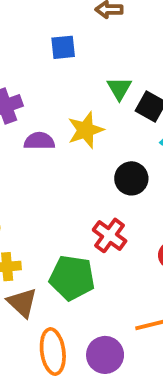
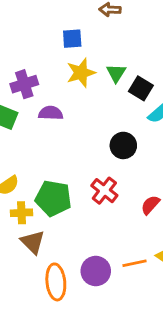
yellow star: (86, 130) -> (81, 73), moved
green pentagon: (72, 278) -> (53, 198), moved
purple circle: (105, 355) -> (96, 271), moved

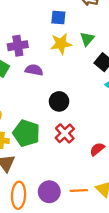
green triangle: (116, 73) -> (87, 39), moved
black circle: (123, 145) -> (59, 101), moved

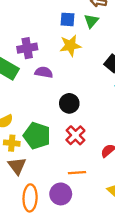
green triangle: (87, 39) -> (91, 21), moved
orange line: (79, 190) -> (77, 173), moved

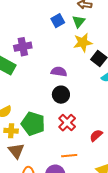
blue square: (67, 19) -> (58, 21), turned -32
yellow star: (70, 46) -> (83, 42), moved
purple semicircle: (44, 72) -> (59, 72), moved

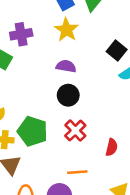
yellow star: (83, 42) -> (66, 30), moved, turned -30
red semicircle: (96, 135) -> (112, 147), turned 144

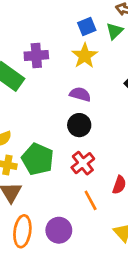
orange line: (77, 172) -> (91, 200), moved, turned 60

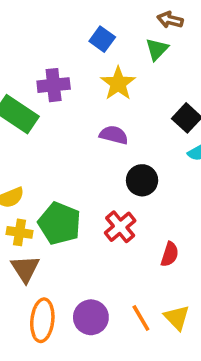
blue square: (87, 26) -> (102, 39), moved, turned -30
black circle: (79, 125) -> (142, 180), moved
orange line: (91, 200) -> (141, 318), moved

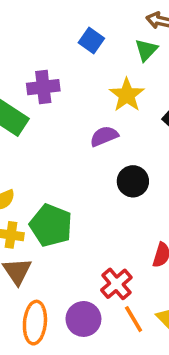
yellow star: (118, 83) -> (127, 95), moved
purple semicircle: (114, 135) -> (104, 136), turned -36
red cross: (120, 227) -> (116, 284), moved

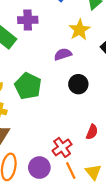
green pentagon: (51, 225) -> (28, 86), moved

